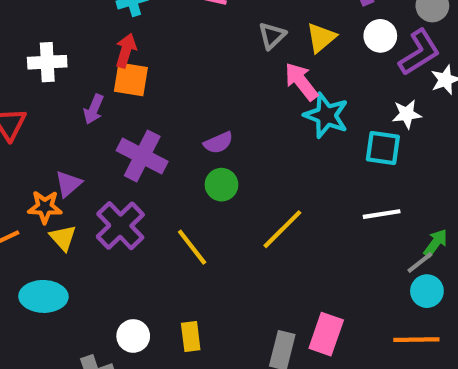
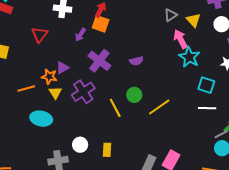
yellow triangle: (321, 38) -> (194, 20), turned -42
cyan square: (383, 148) -> (206, 85), moved
green circle: (221, 185) -> (134, 95), moved

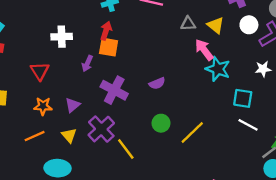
gray triangle: (171, 15) -> (188, 24), turned 40
orange star: (49, 77) -> (43, 106), moved
yellow line: (115, 108) -> (126, 149), moved
white line: (207, 108) -> (248, 125), turned 36

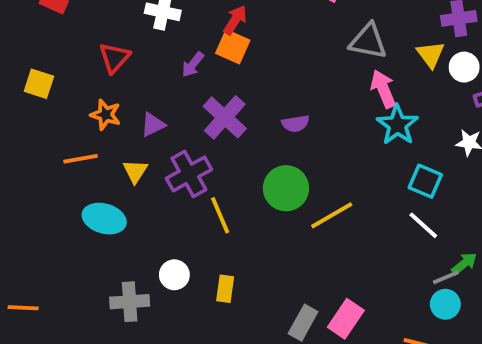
gray triangle: (188, 24) -> (368, 41), size x1.5
yellow triangle: (216, 25) -> (431, 54), moved
green circle: (161, 123) -> (286, 188), size x1.5

